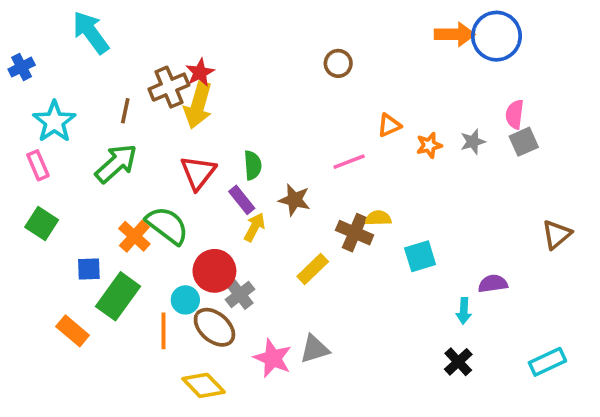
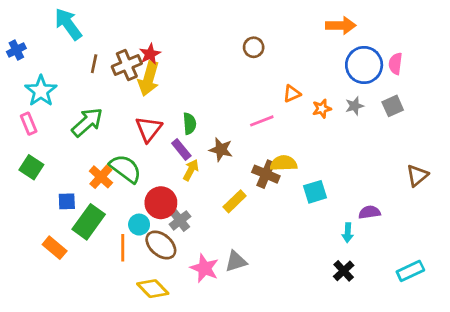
blue circle: (496, 36) -> (364, 65), moved
brown line: (125, 111) -> (94, 64), moved
pink semicircle: (515, 114) -> (395, 64), moved
yellow semicircle: (378, 218) -> (284, 163), size x1.4

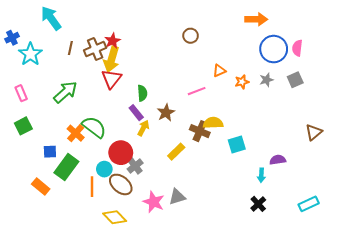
cyan star: (41, 91) -> (30, 54), moved
red triangle: (149, 129) -> (112, 79), moved
brown star: (221, 150) -> (166, 113), turned 30
green square: (31, 167) -> (23, 126), turned 30

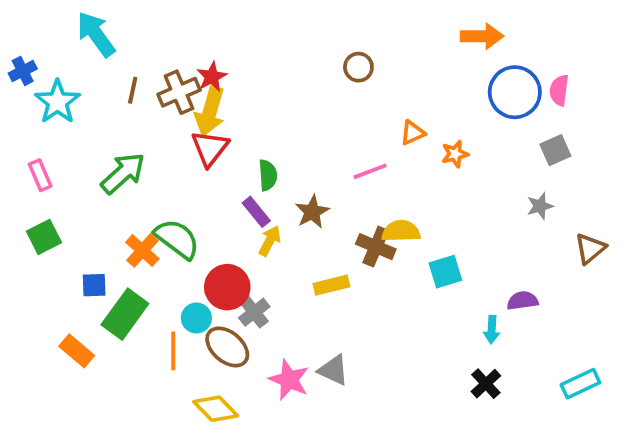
gray star: (266, 80) -> (540, 206), moved
yellow rectangle: (176, 152) -> (331, 285), turned 30
gray triangle: (177, 197) -> (333, 370), turned 42

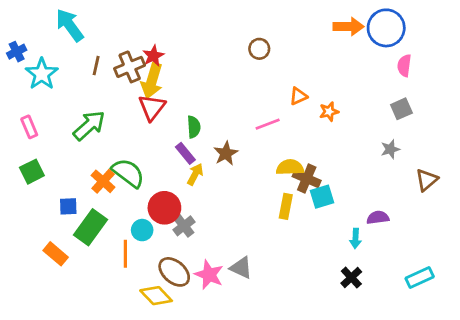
blue circle: (515, 92) -> (386, 28), moved
brown cross: (376, 247) -> (307, 178), moved
yellow rectangle: (331, 285) -> (286, 206), moved, turned -65
brown ellipse: (227, 347) -> (174, 272), moved

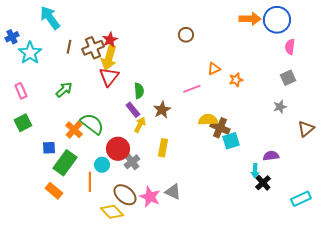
green arrow: (89, 126) -> (64, 90), size x0.7
yellow rectangle: (286, 206) -> (163, 148), moved
orange rectangle: (56, 254) -> (54, 191), moved
black cross: (351, 277) -> (263, 183), moved

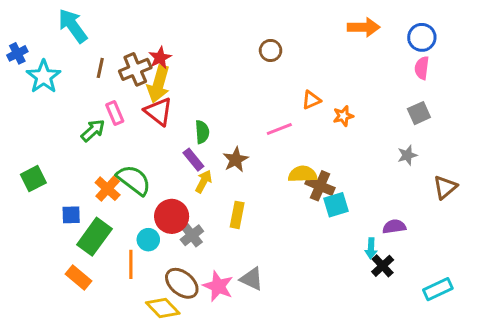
blue circle: (277, 20) -> (422, 37), moved, size x0.7
red triangle: (109, 77) -> (158, 112), turned -30
pink rectangle: (21, 91) -> (115, 113), moved

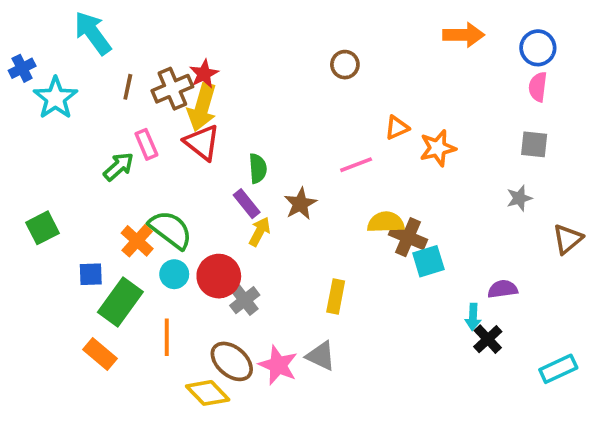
gray square: (419, 113) -> (534, 144), turned 30
orange star: (343, 116) -> (438, 148), size x1.4
yellow rectangle: (237, 215) -> (336, 296), moved
cyan circle: (148, 240) -> (174, 274), moved

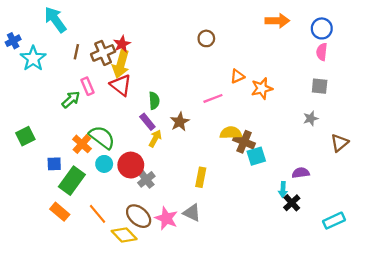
orange line: (167, 337) -> (97, 214), moved, turned -40

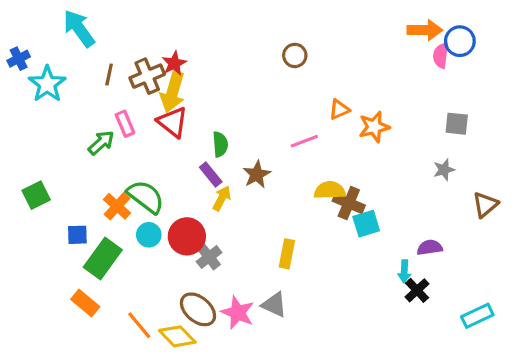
orange arrow: (277, 21) -> (425, 30), moved
pink semicircle: (322, 52) -> (441, 55), moved
orange line: (97, 214) -> (139, 325), moved

